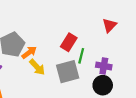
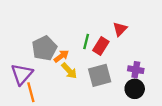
red triangle: (109, 25) -> (120, 29), moved
green line: (81, 56) -> (86, 41), moved

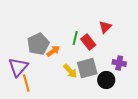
red rectangle: (101, 46) -> (88, 42), turned -70
yellow arrow: (69, 71) -> (70, 71), moved
black circle: (135, 89) -> (106, 80), moved

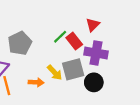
green line: (75, 38) -> (60, 37), turned 32
orange arrow: (53, 51) -> (36, 82), moved, turned 40
purple cross: (119, 63) -> (96, 53), moved, size x1.5

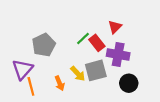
orange arrow: (36, 82) -> (60, 83), turned 64
black circle: (94, 82) -> (129, 83), moved

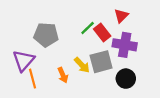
gray pentagon: (44, 45) -> (46, 35), turned 30
black circle: (129, 83) -> (126, 79), moved

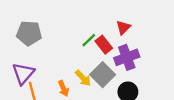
gray pentagon: (46, 35) -> (29, 33), moved
purple cross: (125, 45) -> (127, 57), turned -30
gray square: (101, 62) -> (103, 75), turned -30

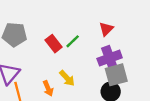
red rectangle: (104, 45) -> (54, 44), moved
gray square: (103, 75) -> (116, 75), moved, turned 30

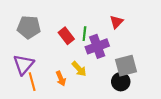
green line: (73, 41) -> (84, 34), turned -40
purple cross: (110, 58) -> (97, 46), moved

